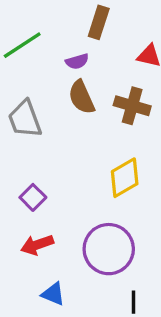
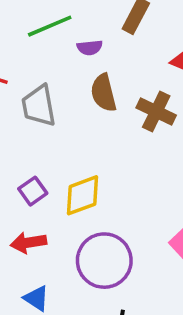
purple semicircle: (77, 61) -> (90, 48), moved
yellow diamond: (125, 178) -> (82, 195), moved

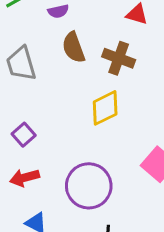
yellow diamond: (82, 195) -> (105, 108), moved

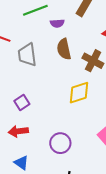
purple circle: (89, 186) -> (60, 143), size x0.7

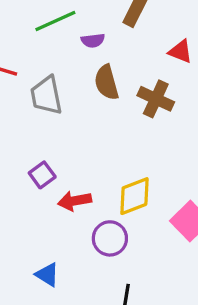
yellow diamond: (79, 93) -> (134, 196), moved
red arrow: (18, 131) -> (75, 201), moved

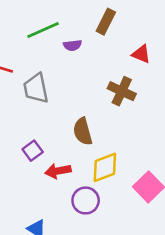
brown semicircle: (107, 82) -> (83, 131), moved

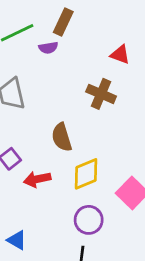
brown rectangle: (106, 22) -> (63, 22), moved
purple circle: (86, 200) -> (89, 220), moved

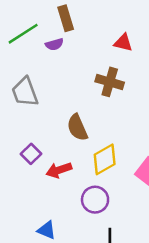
brown rectangle: (63, 22) -> (66, 18), turned -35
purple circle: (89, 220) -> (95, 200), moved

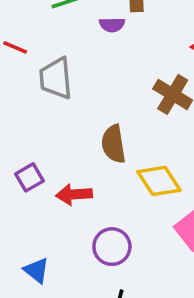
purple square: (31, 154) -> (29, 177), moved
yellow diamond: (105, 159) -> (159, 181), moved, turned 72

